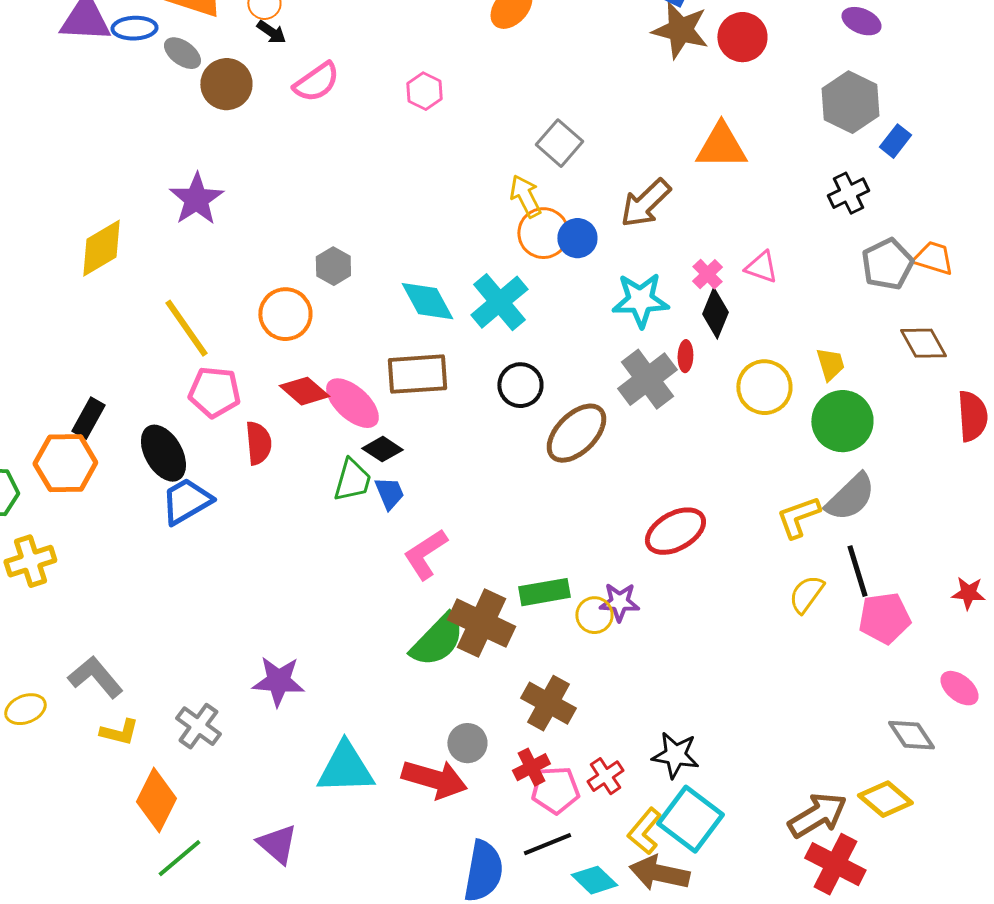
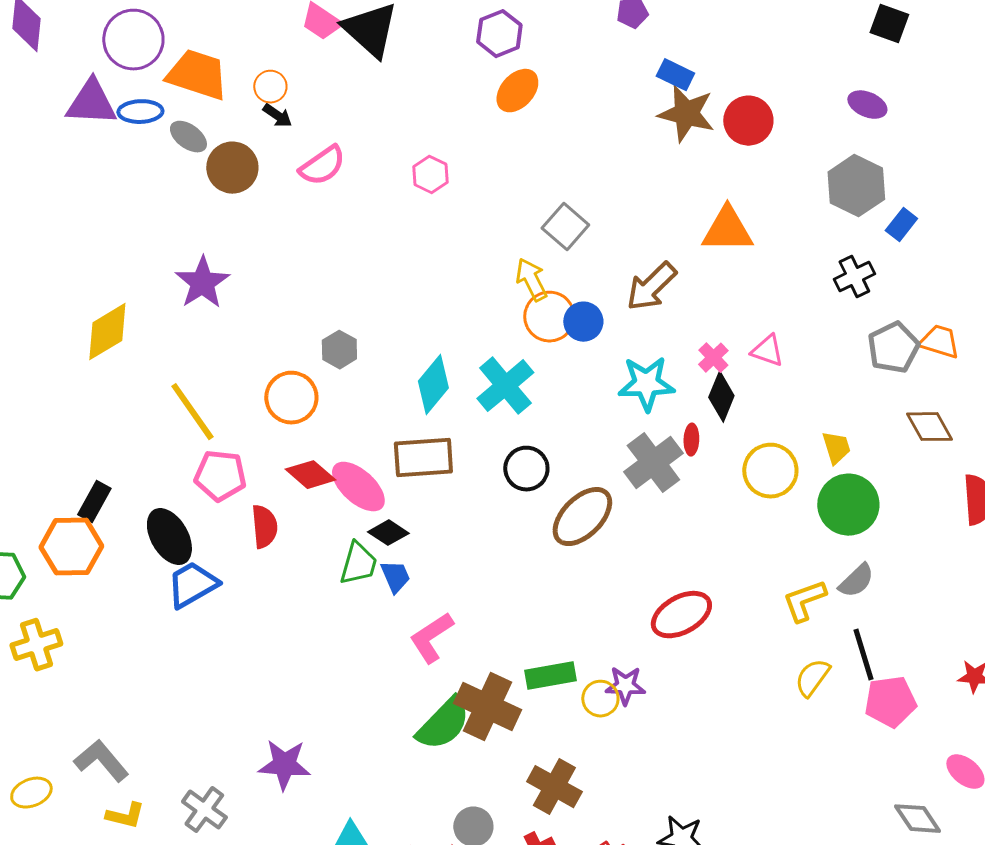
cyan diamond: (427, 301) -> (433, 385), turned 68
gray semicircle: (850, 497) -> (856, 581), size x0.7

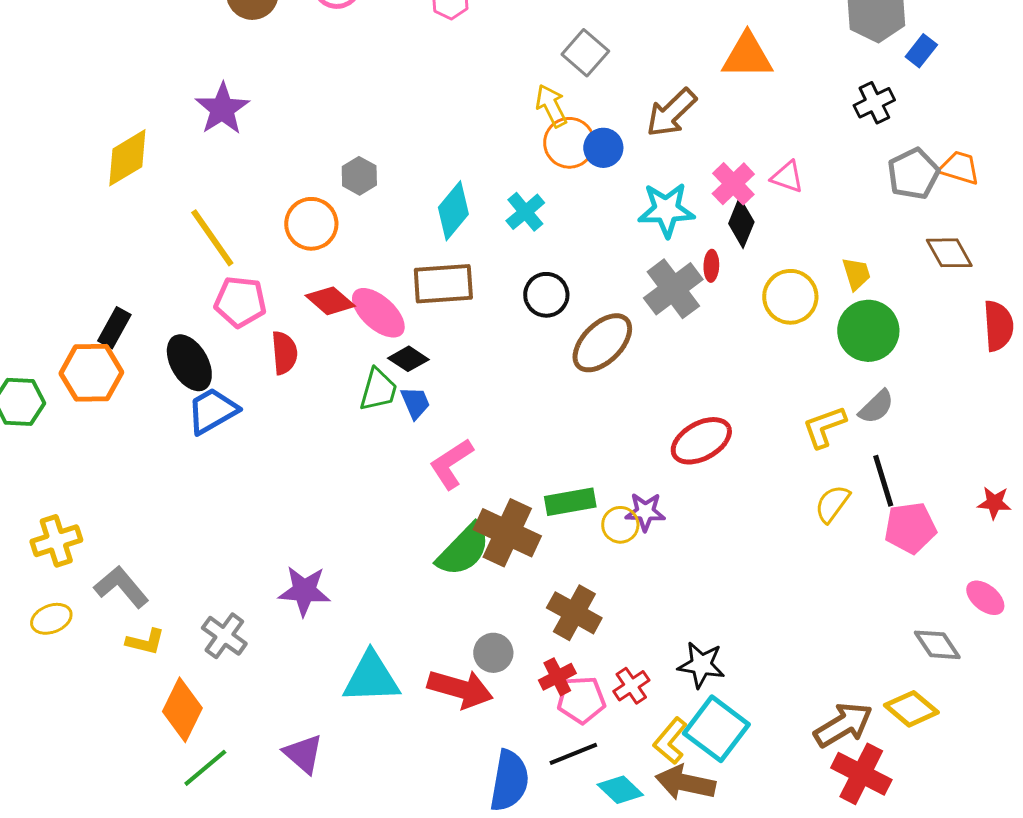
pink cross: (713, 358) -> (733, 184), size x1.4
cyan cross: (505, 386) -> (525, 212), size x0.7
yellow cross: (36, 645) -> (56, 541), moved

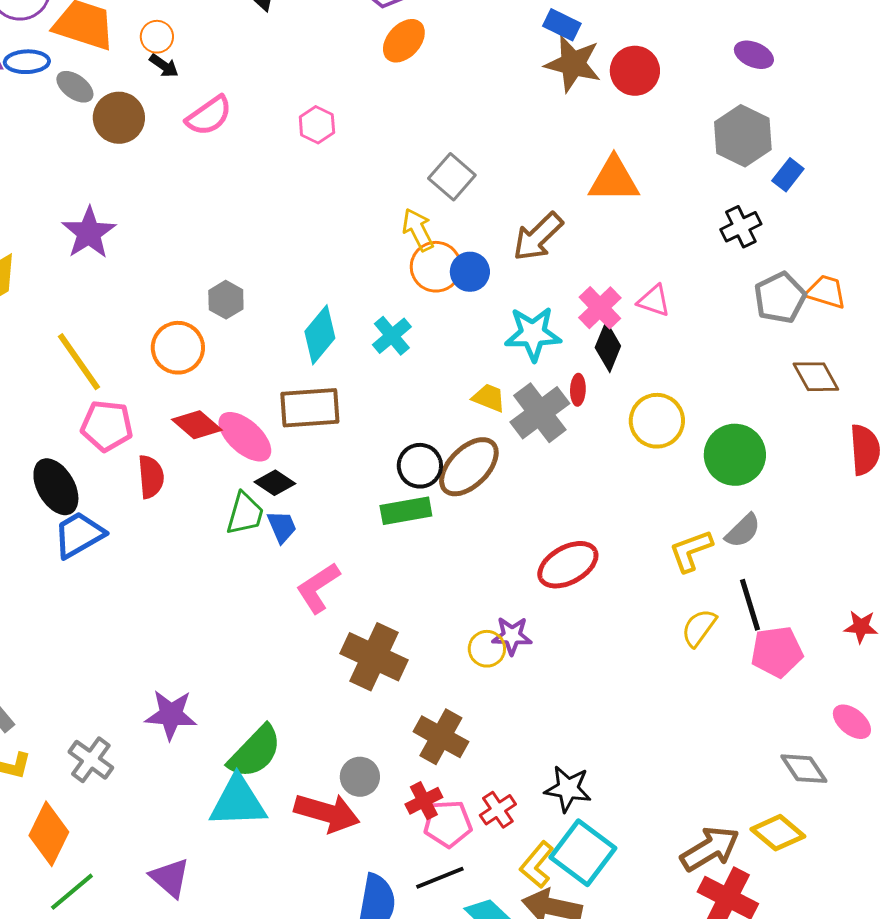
yellow trapezoid: (856, 274) -> (489, 398), moved, turned -51
black circle: (546, 295) -> (420, 466), moved
green rectangle: (570, 502) -> (406, 511), moved
green semicircle: (463, 550) -> (255, 752), moved

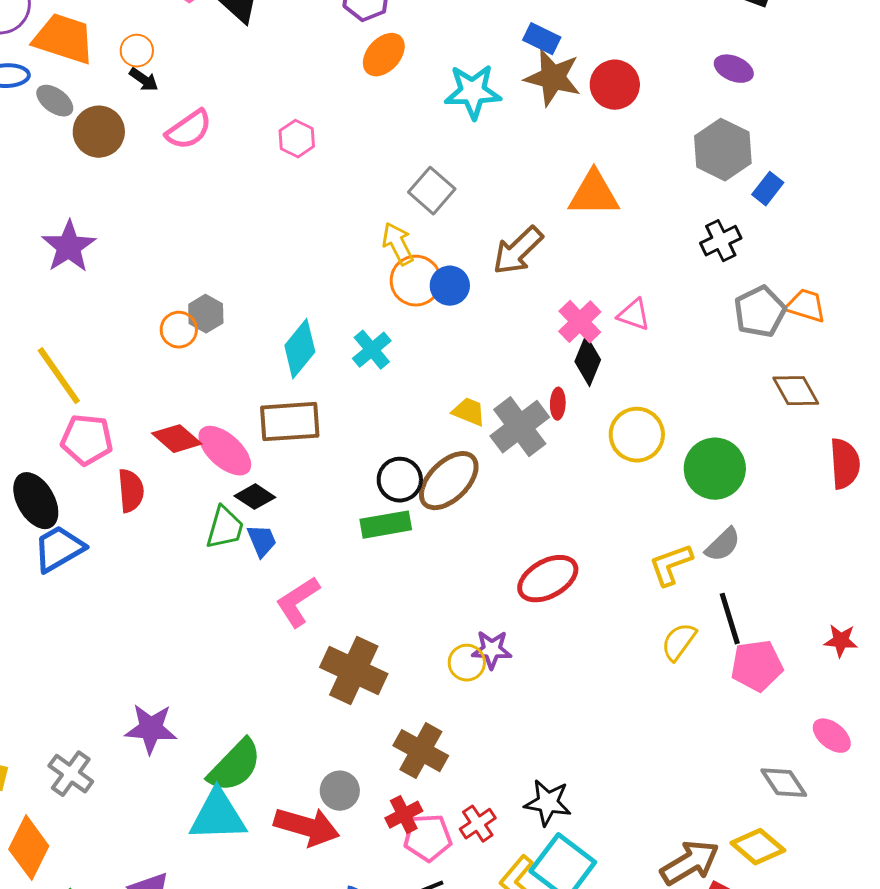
cyan star: (533, 334) -> (473, 92), moved
orange circle: (178, 348) -> (179, 330), moved, size x0.7

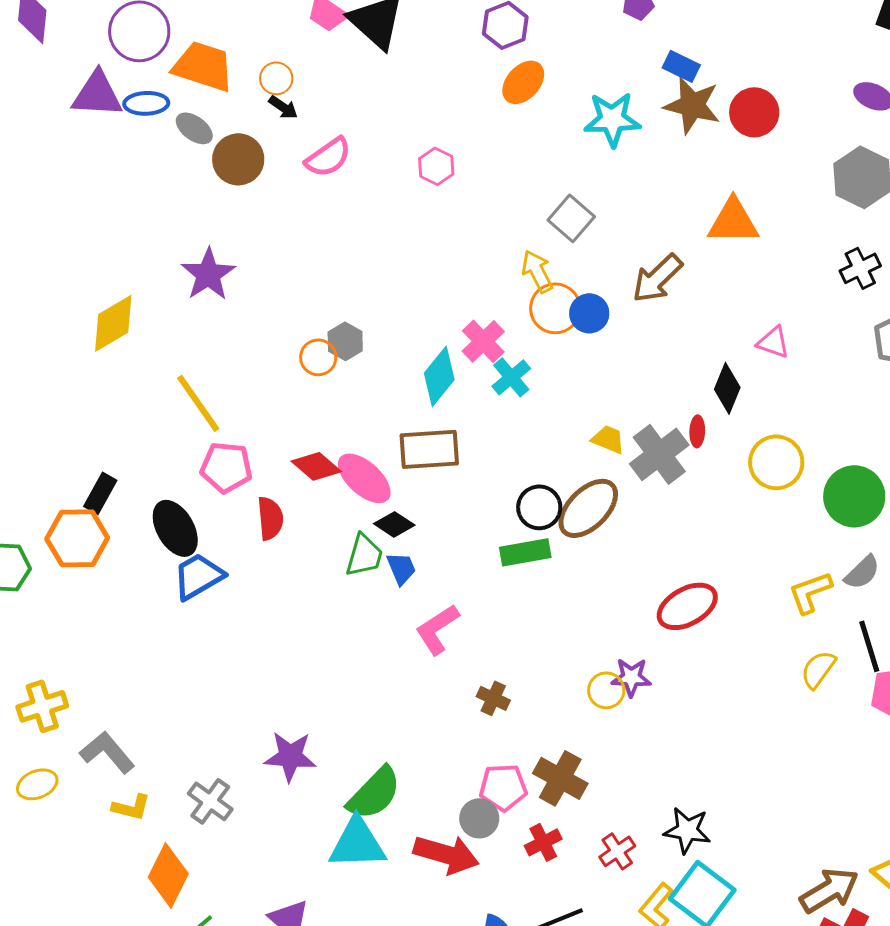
pink cross: (580, 322) -> (483, 341), moved
brown cross: (354, 671) -> (493, 698), size x0.5
pink pentagon: (428, 838) -> (503, 787), moved

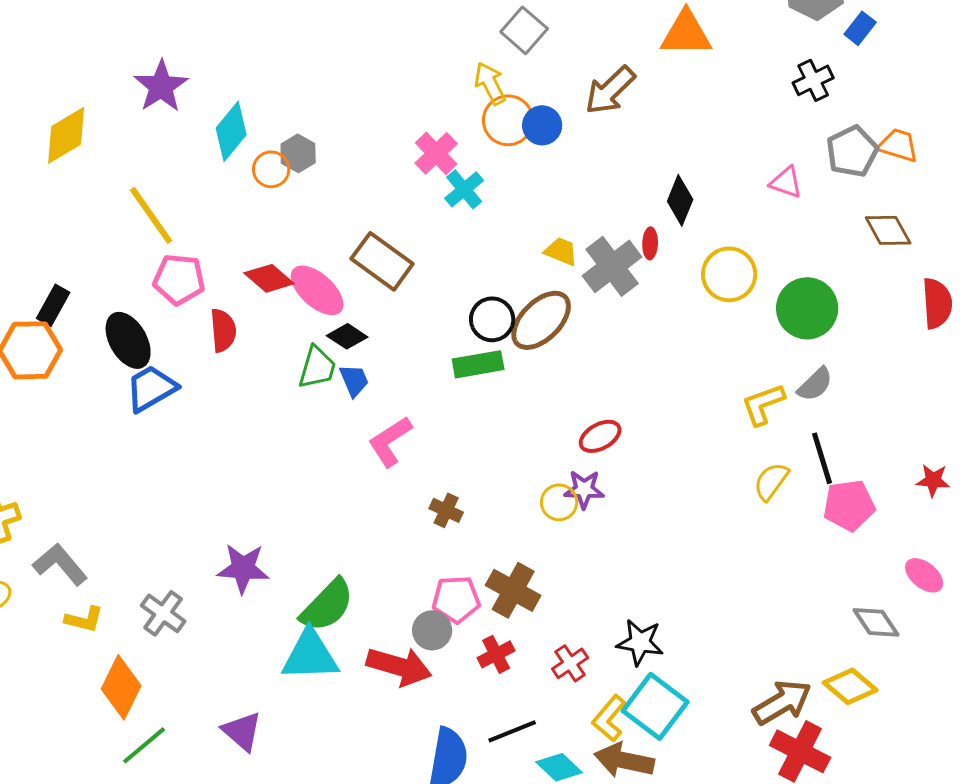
pink triangle: (773, 342) -> (786, 182), moved
cyan diamond: (439, 376) -> (231, 131), moved
brown rectangle: (429, 449) -> (382, 261), turned 40
red ellipse: (687, 606) -> (600, 436), moved, size x0.7

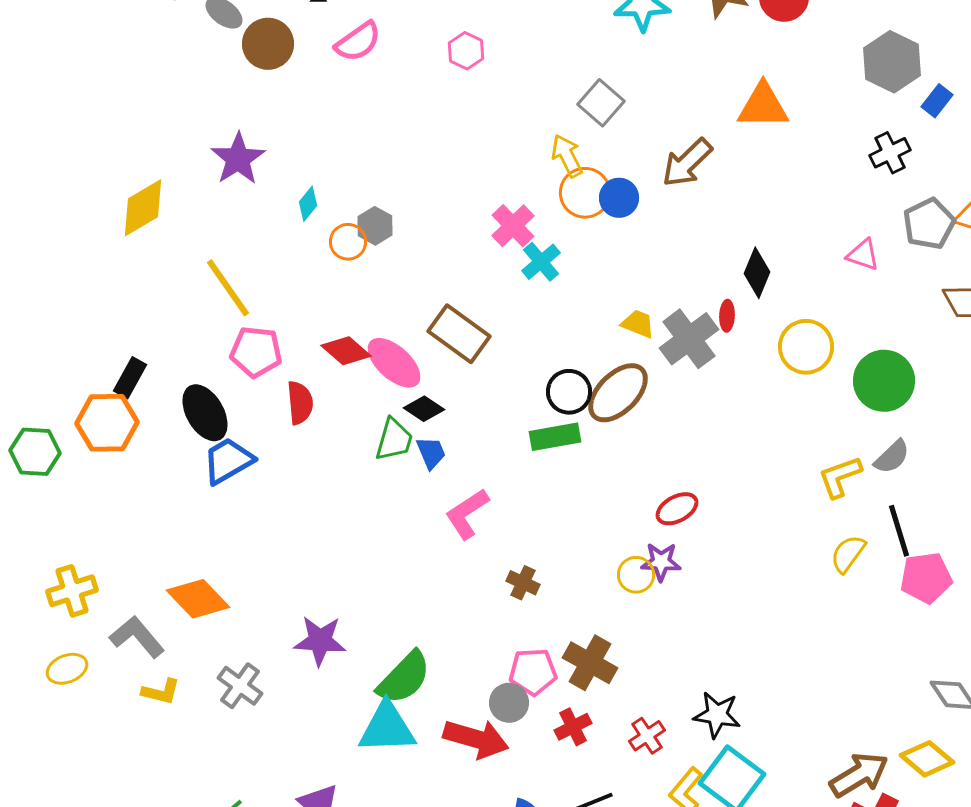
cyan diamond: (231, 131) -> (308, 204), size x0.6
orange diamond: (121, 687) -> (198, 599), moved, turned -70

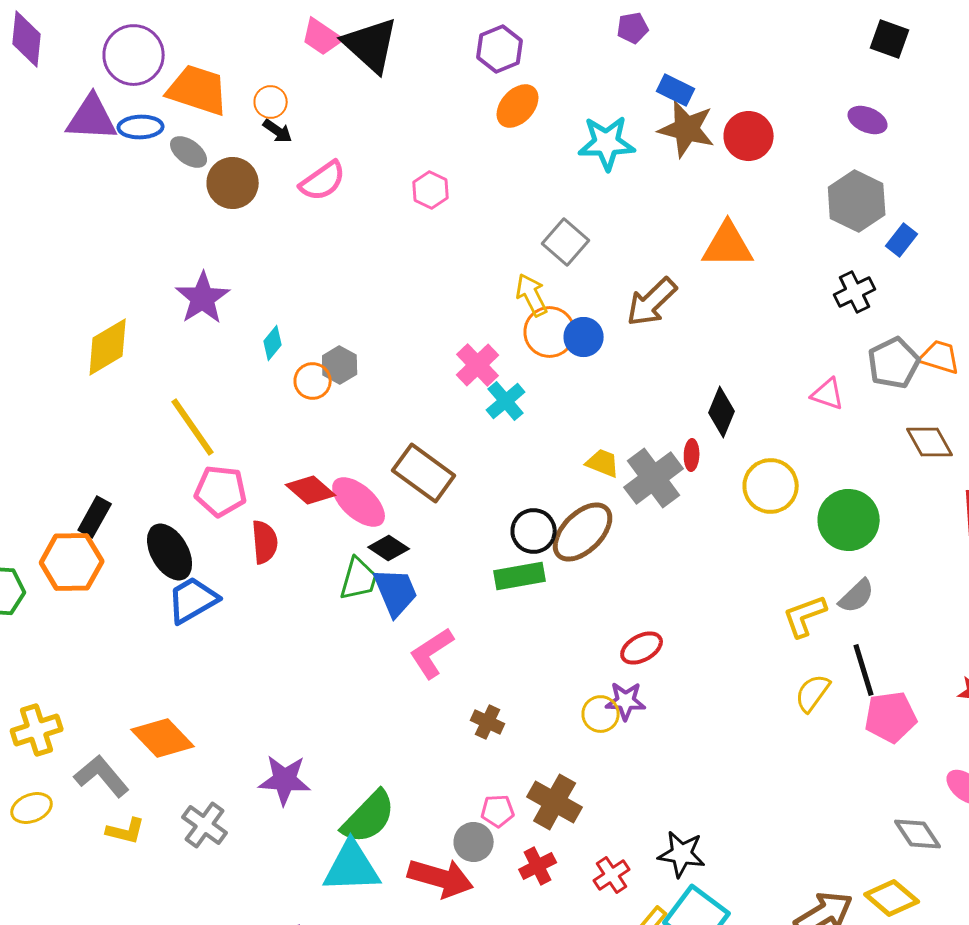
blue trapezoid: (431, 453) -> (396, 592), size x1.5
pink pentagon: (533, 672) -> (498, 811), size x0.7

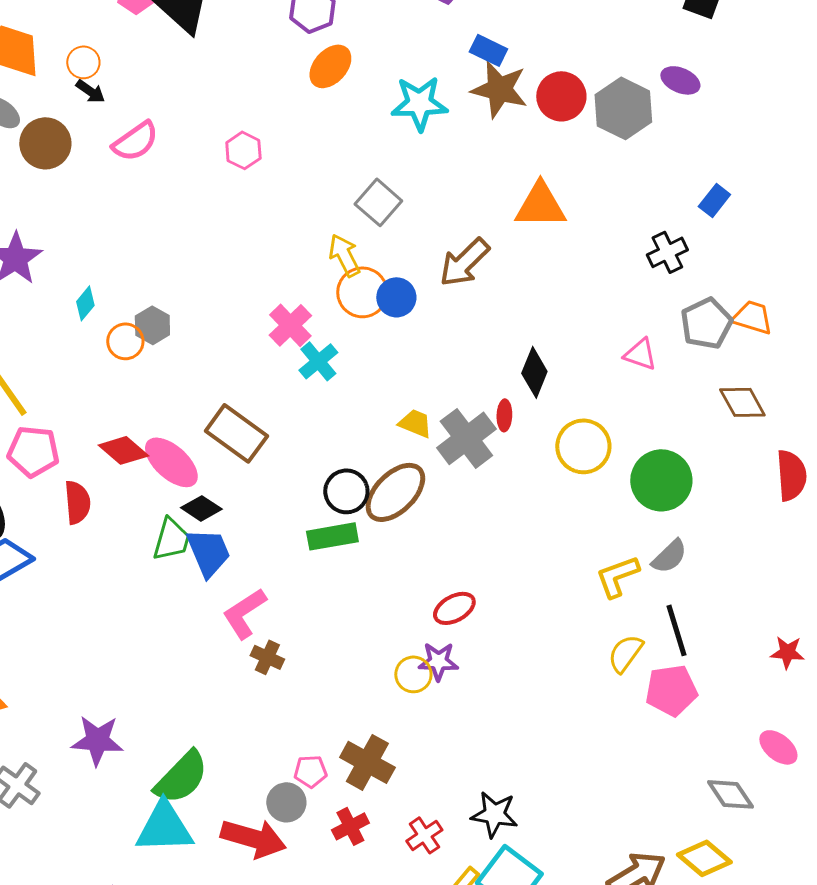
gray hexagon: (857, 201) -> (623, 108), moved
pink pentagon: (891, 717) -> (671, 690), moved
brown cross: (488, 722) -> (267, 657), moved

